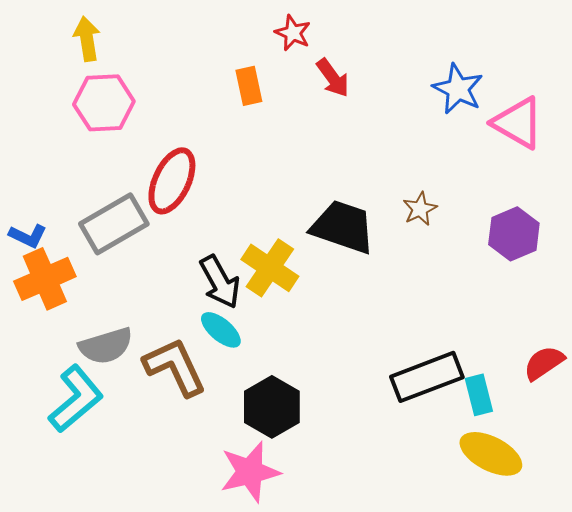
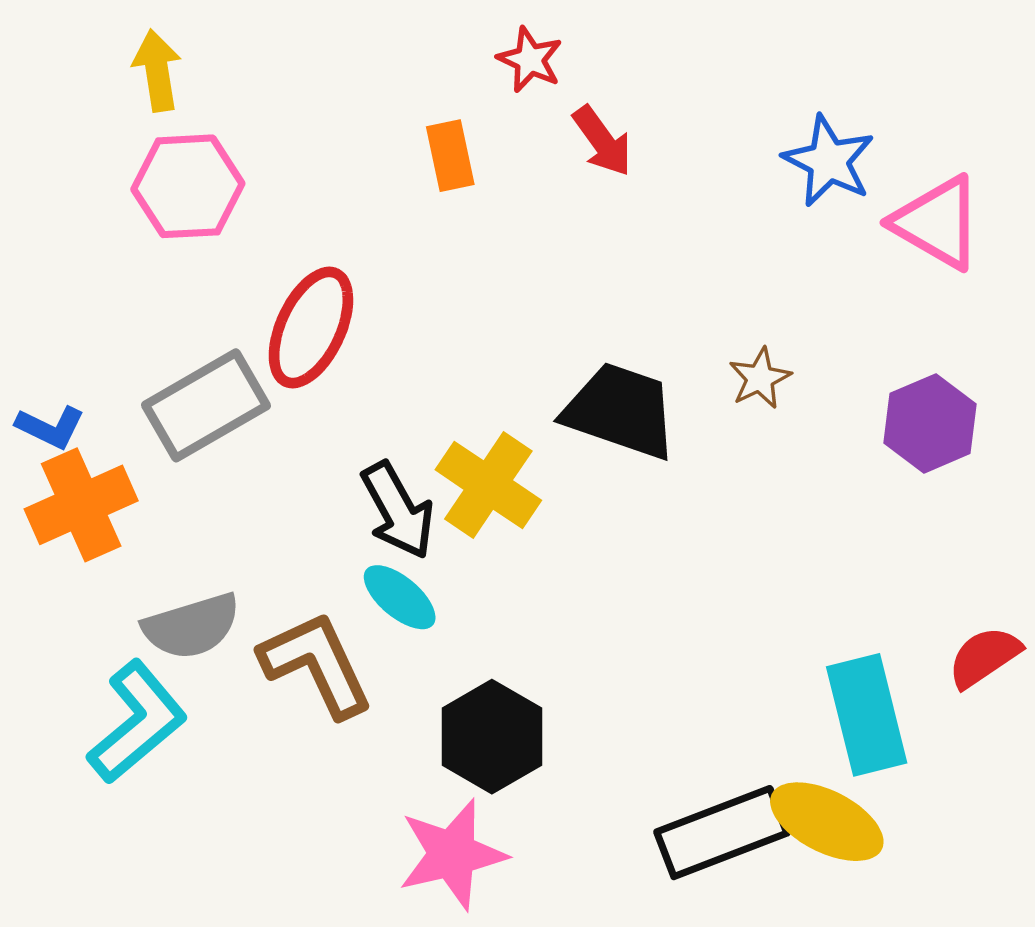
black rectangle: (427, 377) -> (722, 833), moved
cyan rectangle: (479, 395) -> (867, 715), size x1.6
yellow ellipse: (491, 454) -> (827, 822), moved

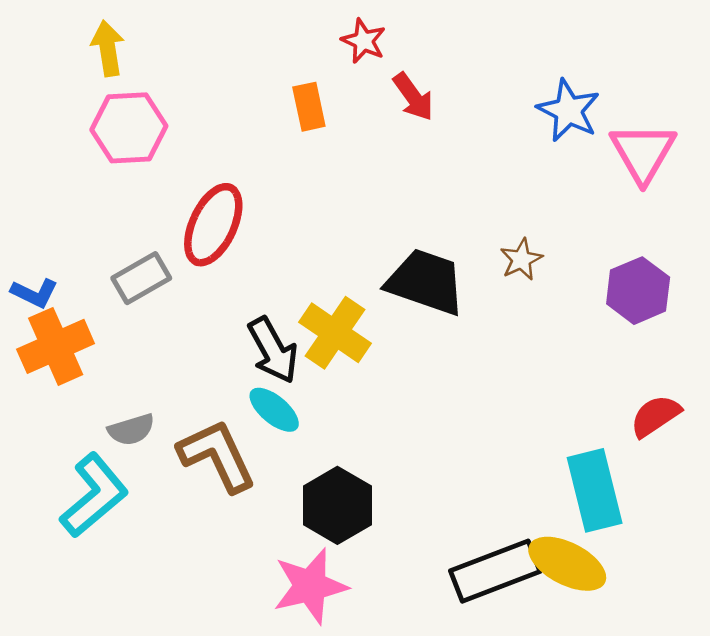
pink triangle: (937, 223) -> (643, 153), turned 30
gray rectangle: (206, 405) -> (141, 278), size x0.7
gray semicircle: (192, 626) -> (131, 430), size x0.7
red semicircle: (984, 657) -> (655, 416), moved

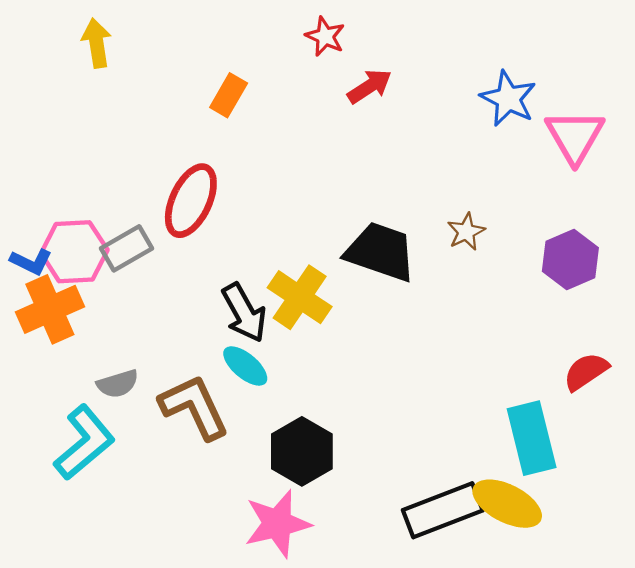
red arrow: (413, 97) -> (370, 86), turned -87
orange rectangle: (309, 107) -> (229, 95), moved, turned 42
pink hexagon: (129, 128) -> (74, 252), moved

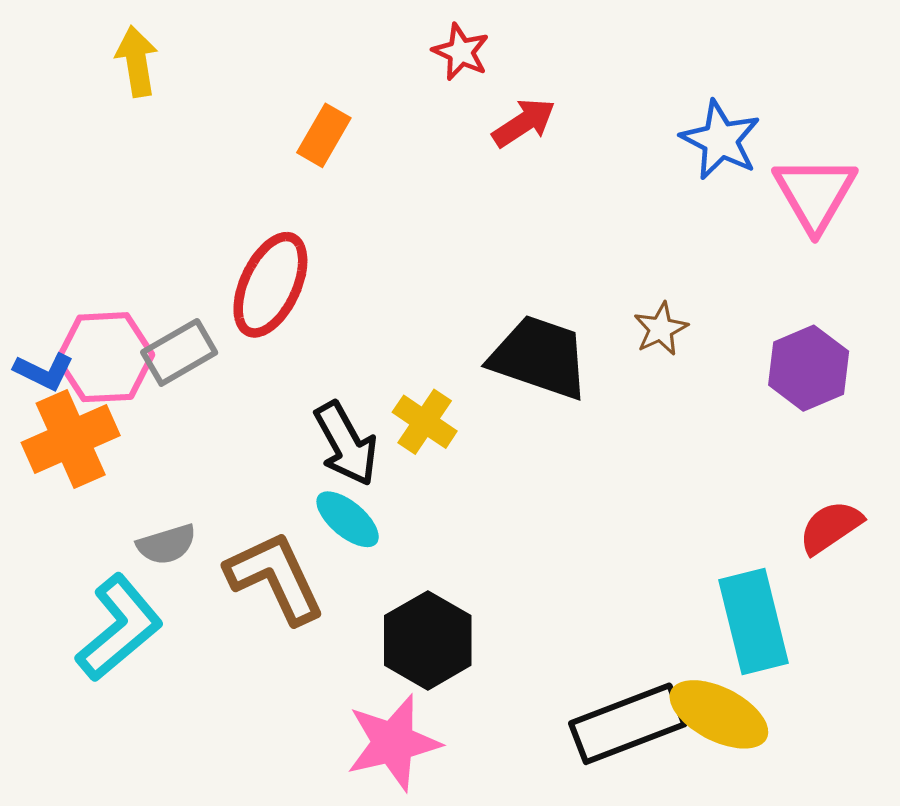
yellow cross: (300, 297) -> (425, 422), size x0.7

